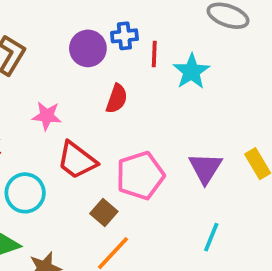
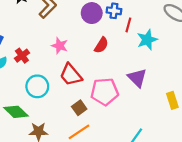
purple triangle: (205, 168) -> (137, 78), moved, turned -30

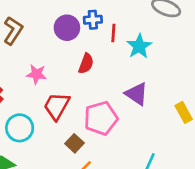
red trapezoid: (71, 75) -> (57, 106), turned 80

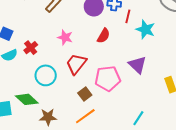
cyan star: (139, 46) -> (145, 29), turned -30

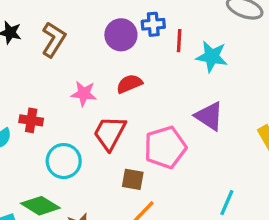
red semicircle: (104, 36) -> (129, 84), moved, turned -133
red cross: (31, 48) -> (31, 120), turned -32
brown square: (85, 94) -> (133, 179), turned -32

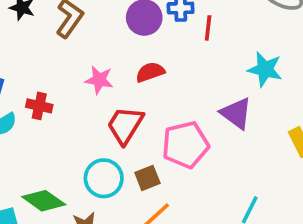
cyan star: (212, 57) -> (265, 69), moved
cyan circle: (64, 161) -> (104, 178), moved
brown square: (133, 179) -> (147, 178), turned -35

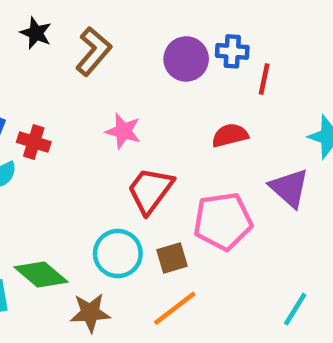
red semicircle: (150, 72) -> (230, 135), moved
red cross: (39, 106) -> (34, 142), moved

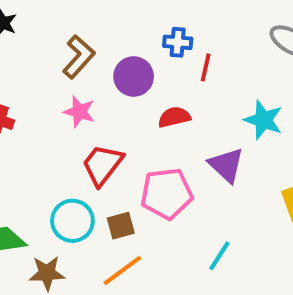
brown L-shape: (93, 51) -> (79, 57), moved
purple circle: (186, 59) -> (134, 76), moved
cyan line: (295, 309) -> (219, 256), moved

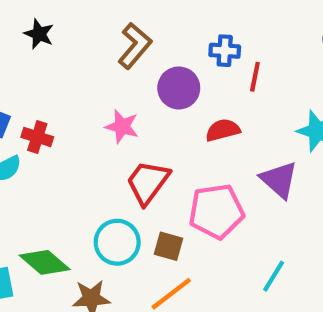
brown L-shape: (79, 57) -> (135, 46), moved
brown square: (121, 226) -> (168, 246), turned 32

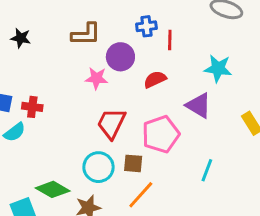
brown L-shape: (135, 46) -> (86, 34), turned 60
pink star: (122, 126) -> (96, 78), moved

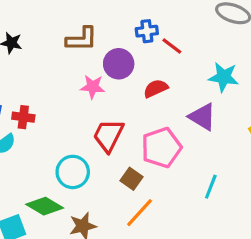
red line: (170, 40) -> (172, 46), turned -54
brown square: (133, 163) -> (131, 179), turned 30
cyan circle: (98, 167) -> (73, 172), moved

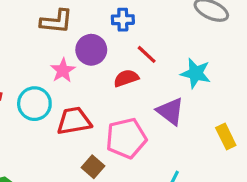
red line: (172, 46) -> (147, 54), moved
pink star: (93, 87) -> (63, 70), turned 30
red trapezoid: (108, 135) -> (74, 121), turned 48
cyan circle: (73, 172) -> (34, 104), moved

